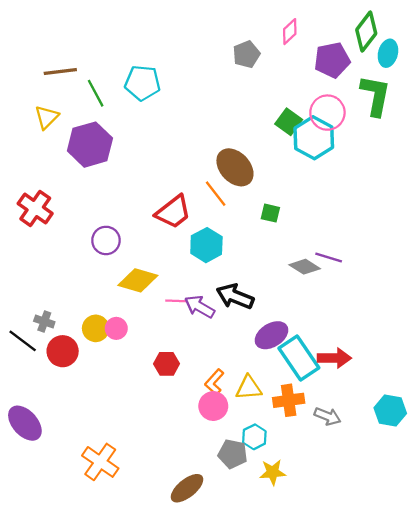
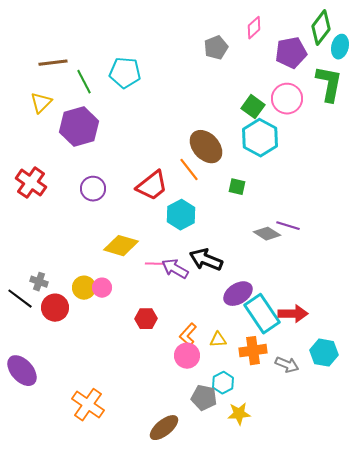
cyan hexagon: (314, 138) -> (260, 138), moved
purple circle: (106, 240) -> (93, 189), moved
yellow triangle: (249, 388) -> (218, 340), size x0.7
cyan hexagon: (390, 411) -> (324, 353), moved

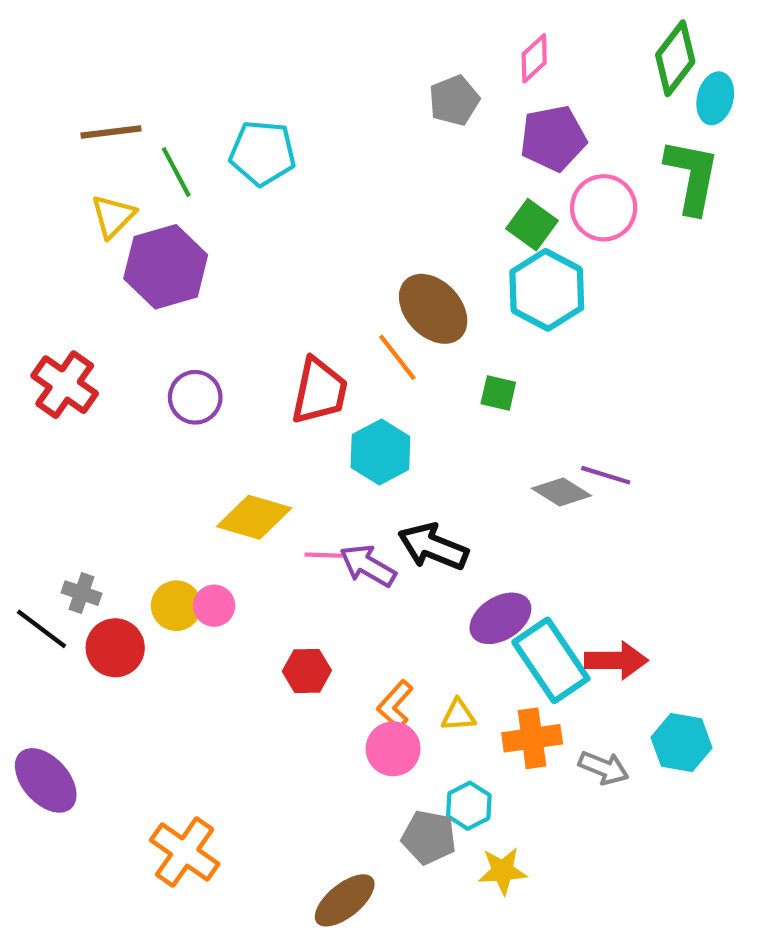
purple pentagon: (291, 53) -> (553, 138), moved
yellow triangle: (41, 103) -> (113, 216), moved
red trapezoid: (152, 186) -> (319, 391), turned -40

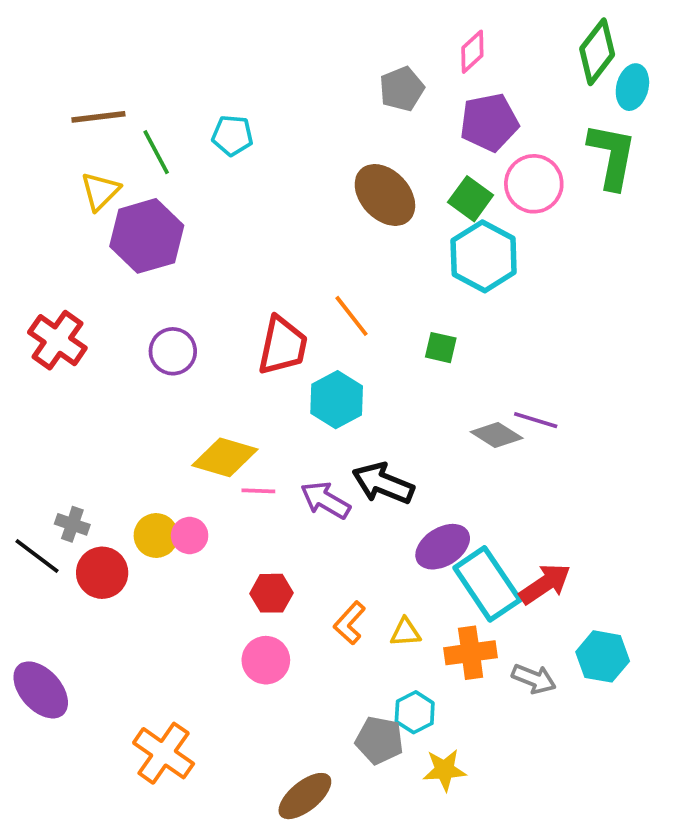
cyan pentagon: (263, 153) -> (232, 135), size x0.7
brown ellipse: (433, 309) -> (385, 195), moved
pink line: (324, 555) -> (258, 491), moved
red arrow: (616, 660) -> (545, 584), turned -34
pink circle: (393, 749) -> (266, 660), moved

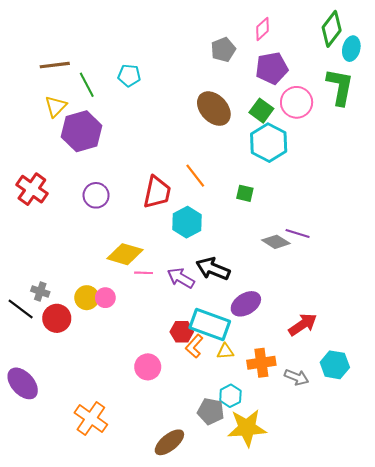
cyan rectangle: (487, 584) -> (210, 325), moved, turned -36
red hexagon: (271, 593) -> (182, 332), moved
yellow star: (444, 770) -> (247, 428), size x1.6

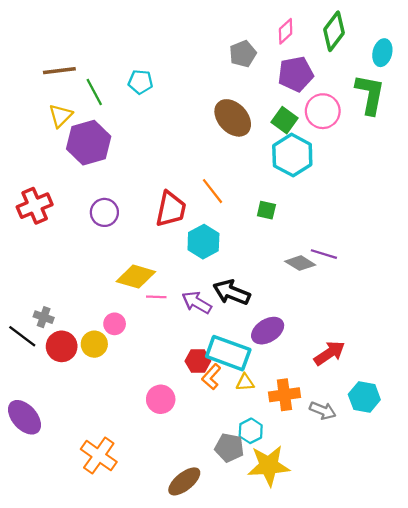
green diamond: (332, 29) -> (334, 31), moved
red cross: (32, 189) -> (35, 206), turned 32
yellow circle: (87, 298) -> (94, 344), moved

